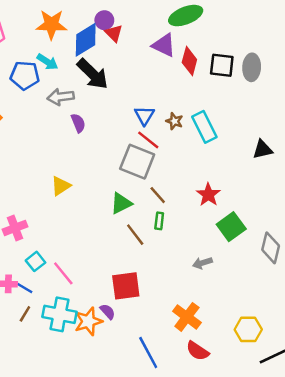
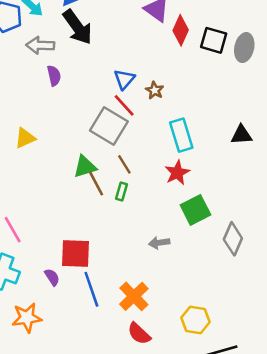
cyan rectangle: (204, 127) -> (181, 135), moved
brown line: (135, 235) -> (96, 184), moved
orange star: (88, 321) -> (27, 318), moved
blue line: (148, 353) -> (91, 289), moved

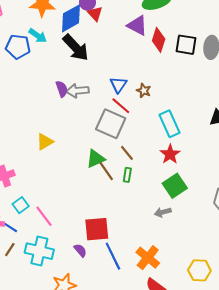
gray arrow: (40, 45) -> (78, 91), moved
green square: (195, 210) -> (175, 186), moved

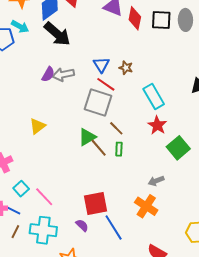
purple semicircle: (62, 89) -> (48, 74), turned 56
green square: (175, 186) -> (178, 148), moved
orange cross: (148, 258) -> (146, 206), moved

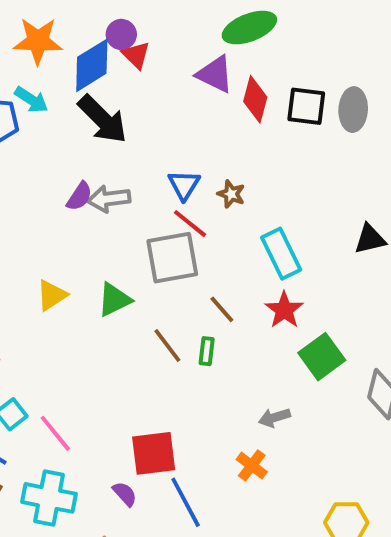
gray square: (98, 102) -> (172, 258), turned -32
brown line: (116, 128) -> (222, 309), moved
green triangle: (87, 137) -> (114, 300), moved
orange cross: (146, 206) -> (252, 466), size x0.7

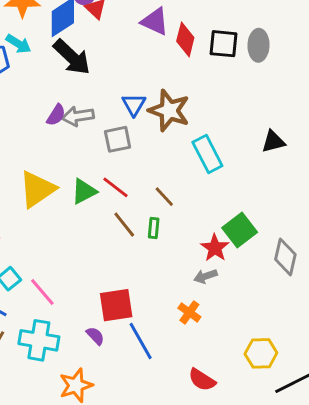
brown star: (231, 194) -> (169, 110), size x2.0
red line: (190, 224) -> (116, 187), moved
gray square: (172, 258) -> (118, 139), moved, size x0.7
yellow triangle: (52, 295) -> (37, 189), size x1.6
red star: (284, 310) -> (215, 248), moved

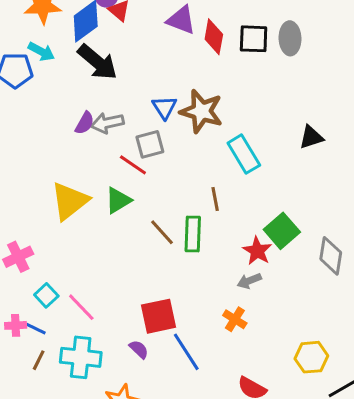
red line: (116, 187) -> (133, 165), moved
brown line: (164, 197) -> (215, 199), moved, turned 35
green rectangle: (154, 228) -> (193, 234), size x1.6

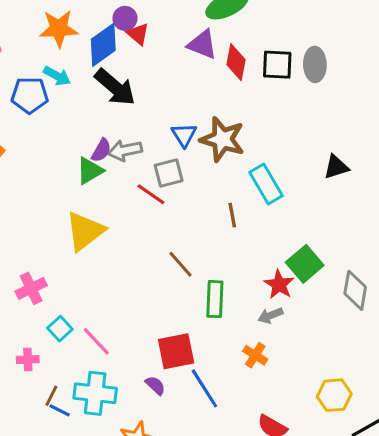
brown line: (215, 199) -> (232, 215), moved
green triangle: (118, 200) -> (90, 171), moved
green rectangle: (193, 234) -> (215, 299), moved
blue line: (36, 329) -> (60, 410), moved

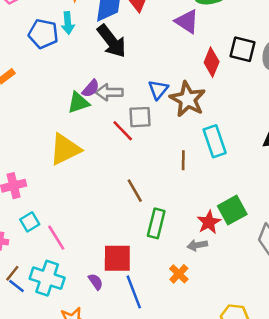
red diamond: (236, 62) -> (212, 62), moved
cyan arrow: (57, 76) -> (68, 23), turned 45

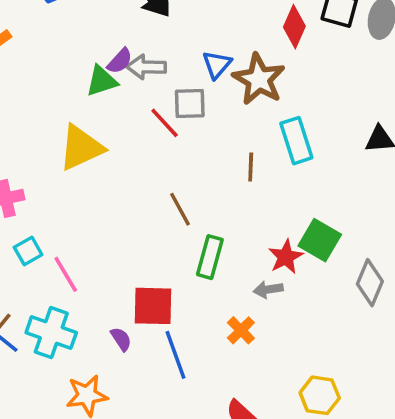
green square: (232, 210) -> (320, 240), turned -32

